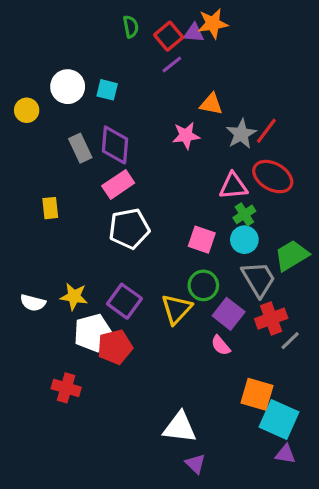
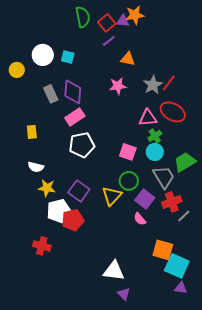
green semicircle: (131, 27) -> (83, 17), size x1.5
orange triangle: (211, 104) -> (128, 59), moved
white semicircle: (33, 303) -> (36, 167), moved

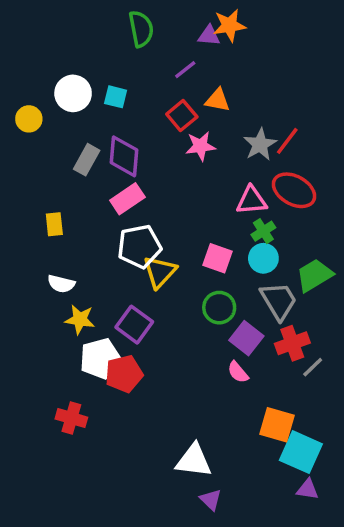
red square: (107, 23) -> (182, 115), moved
gray rectangle: (51, 94) -> (87, 160), turned 54
yellow triangle: (112, 196) -> (160, 272), moved

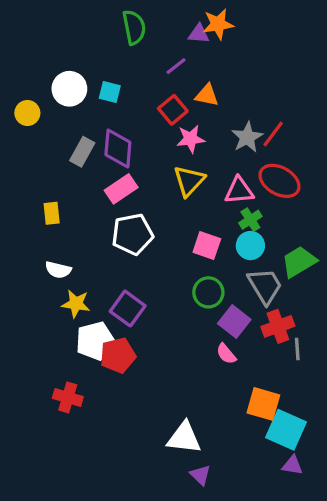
yellow triangle: (160, 272) -> (189, 181), moved
gray line: (313, 367) -> (297, 349), turned -50

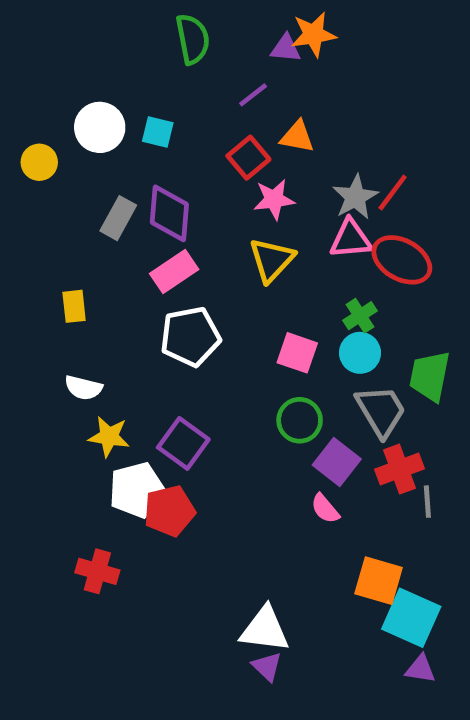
pink triangle: (239, 191) -> (351, 239), moved
green trapezoid: (299, 262) -> (430, 376), turned -48
purple triangle: (200, 475) -> (267, 667), moved

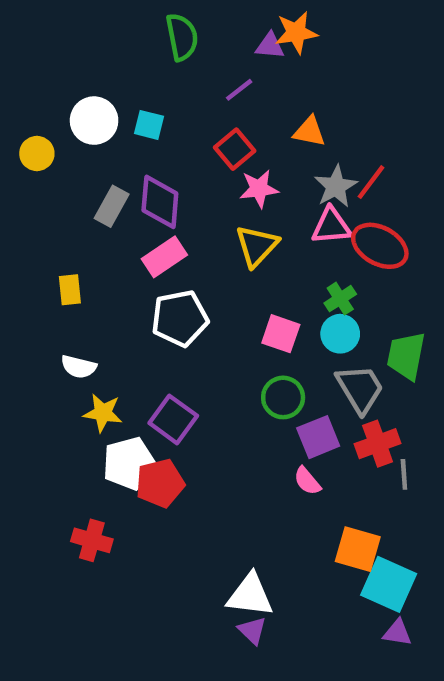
orange triangle: (297, 137) -> (309, 132), moved
purple square: (337, 462) -> (318, 437), turned 30

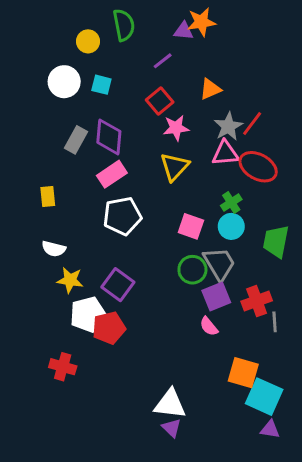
orange triangle: (309, 132) -> (210, 89), turned -35
yellow circle: (37, 154) -> (88, 41), moved
gray trapezoid: (360, 389) -> (219, 264), moved

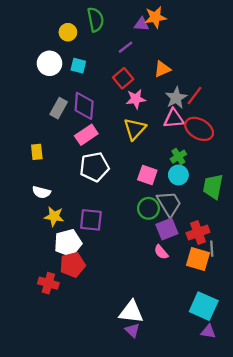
purple square: (118, 285) -> (91, 220), turned -30
red pentagon: (109, 328) -> (73, 265), moved
orange square: (243, 373) -> (198, 259), moved

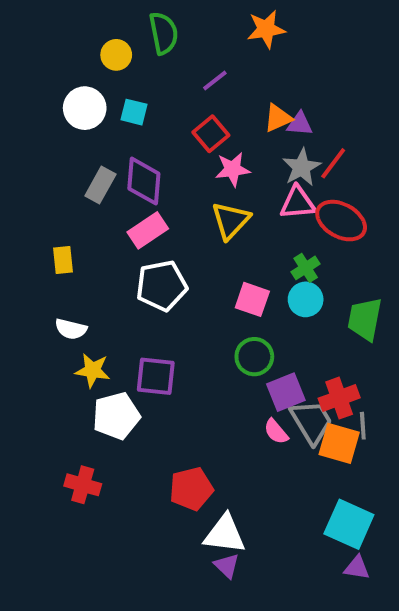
purple triangle: (142, 24) -> (300, 124), moved
gray trapezoid: (169, 204) -> (311, 422), moved
red pentagon: (73, 265) -> (191, 489), moved

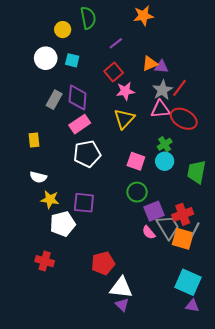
gray line: (363, 426) -> (195, 229), turned 32

